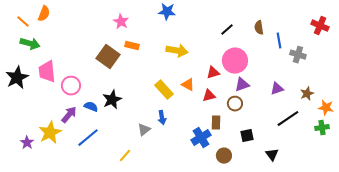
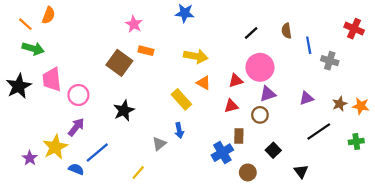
orange triangle: (188, 85) -> (204, 83), moved
blue semicircle: (91, 107) -> (76, 169), moved
orange star: (326, 108) -> (361, 106), moved
black square: (247, 136) -> (273, 150), turned -32

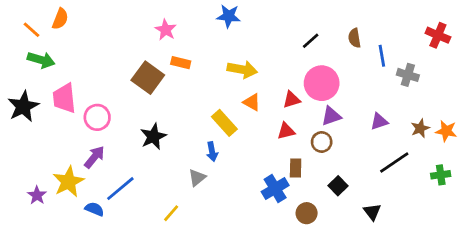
blue arrow: (179, 130) -> (212, 152), moved

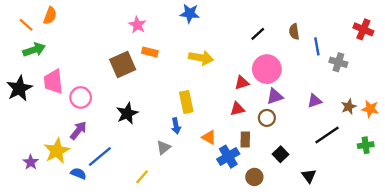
green arrow: (41, 60) -> (34, 50), turned -35
brown square: (148, 78) -> (123, 65), turned 30
orange triangle: (252, 102) -> (209, 137), moved
yellow rectangle: (224, 123) -> (186, 102), turned 30

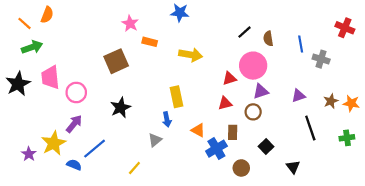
brown semicircle: (294, 32) -> (268, 39), moved
orange rectangle: (150, 52) -> (150, 42), moved
black line: (327, 135) -> (310, 128), turned -75

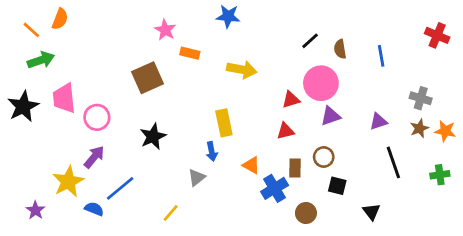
gray cross: (321, 59) -> (421, 98), moved
brown circle: (253, 112) -> (324, 157), moved
black square: (266, 146) -> (337, 186), turned -32
purple star: (29, 154) -> (35, 210), moved

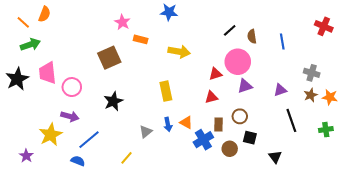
blue arrow: (212, 152) -> (168, 124), moved
purple arrow: (94, 157) -> (70, 116), turned 66
blue semicircle: (94, 209) -> (78, 161), moved
brown circle: (306, 213) -> (230, 149), moved

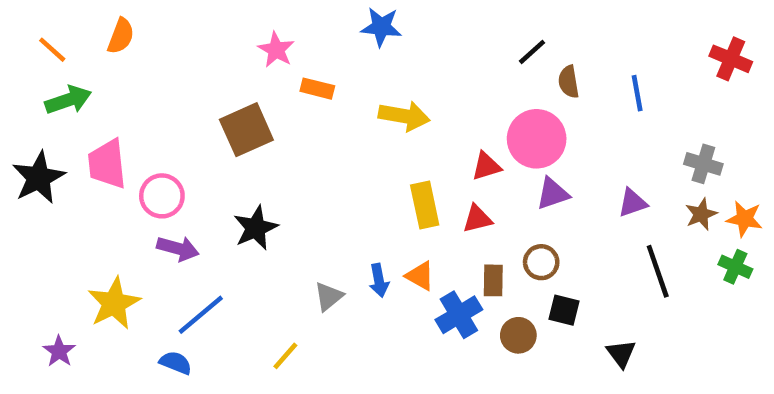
orange semicircle: (44, 14) -> (121, 36), moved
black line: (230, 30) -> (532, 52), moved
yellow rectangle: (166, 91) -> (425, 205), moved
purple arrow: (70, 116) -> (178, 248), moved
green cross: (326, 130) -> (735, 267), moved, turned 32

